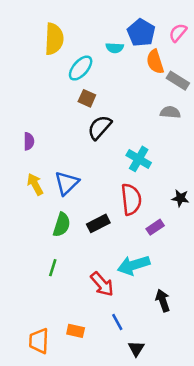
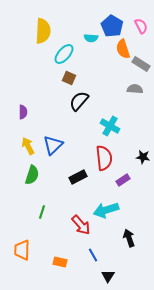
pink semicircle: (178, 33) -> (141, 26), turned 112
green semicircle: (62, 225) -> (32, 175), moved
orange trapezoid: (39, 341) -> (22, 250), moved

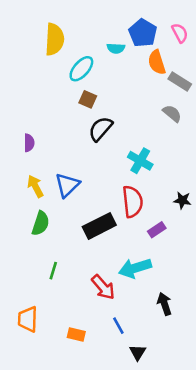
gray semicircle: (135, 89) -> (172, 113), turned 35
black rectangle: (78, 177) -> (99, 226), size x1.4

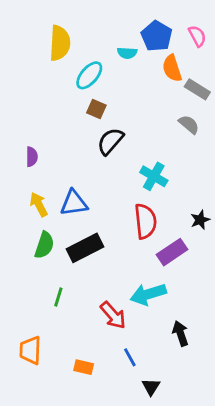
blue triangle: (67, 185) -> (74, 203), turned 36
black star: (182, 200) -> (200, 220), turned -30
black rectangle: (99, 226) -> (85, 248), moved
purple rectangle: (157, 230) -> (172, 252), size x1.5

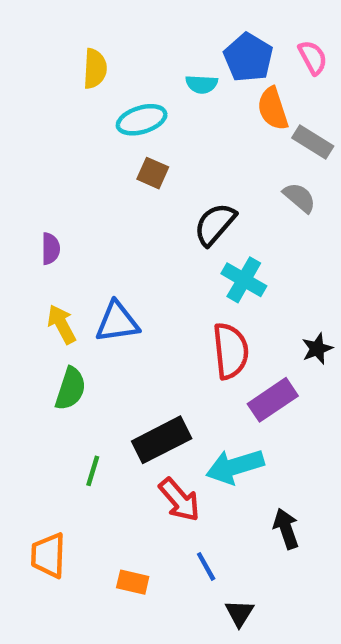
yellow semicircle: (60, 43) -> (95, 69), size x0.7
cyan ellipse: (89, 75) -> (142, 120), turned 32
black semicircle: (110, 141) -> (215, 224), moved
black rectangle: (85, 248) -> (162, 440), moved

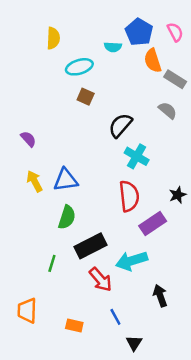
purple semicircle: (50, 249) -> (28, 139), turned -42
green semicircle: (70, 389) -> (67, 217), moved

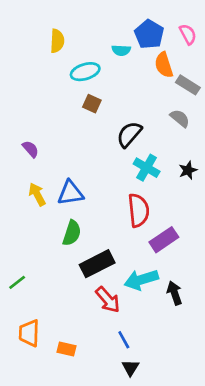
black star: (178, 195) -> (188, 170), moved
green line: (52, 263) -> (17, 282), moved, turned 35
black arrow: (160, 296) -> (175, 293), moved
orange rectangle: (74, 326) -> (66, 349), moved
black triangle: (134, 343) -> (131, 368), moved

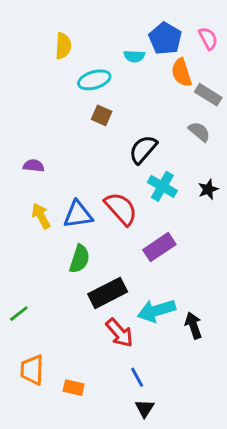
purple semicircle: (30, 149) -> (34, 166), turned -42
red semicircle: (139, 210) -> (121, 209), moved, turned -36
purple rectangle: (164, 240) -> (159, 247), moved

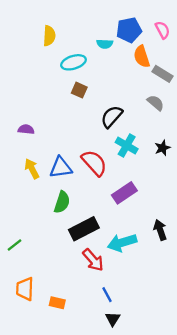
blue pentagon: (165, 38) -> (129, 30), turned 30
black arrow: (193, 325) -> (160, 230), moved

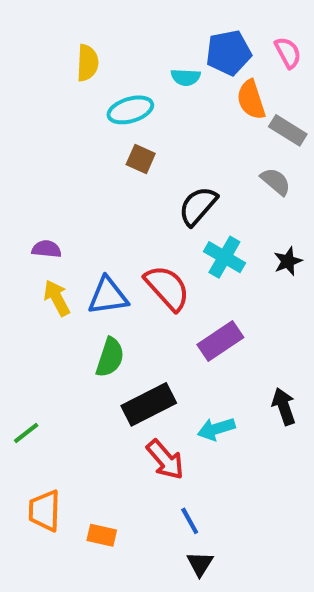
purple semicircle: (26, 129) -> (47, 249), moved
cyan arrow: (122, 243) -> (216, 429), size x0.7

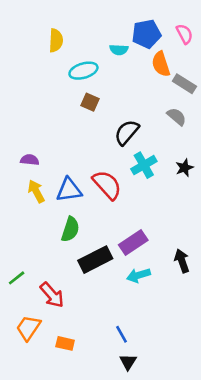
cyan cross: (224, 257) -> (144, 165), turned 30
purple rectangle: (220, 341) -> (133, 242), moved
red arrow: (165, 460) -> (52, 295), moved
orange trapezoid: (45, 511) -> (28, 328), turned 32

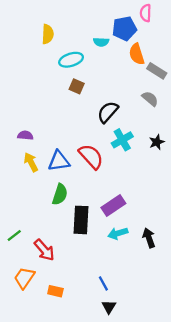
pink semicircle: (184, 34) -> (146, 13), moved, turned -150
black rectangle: (95, 260) -> (81, 220), turned -60
black arrow: (182, 261) -> (149, 238), moved

